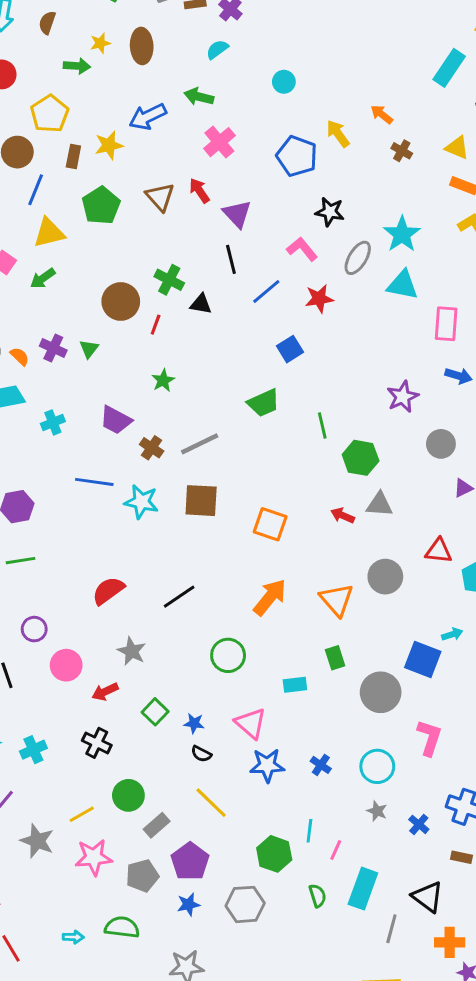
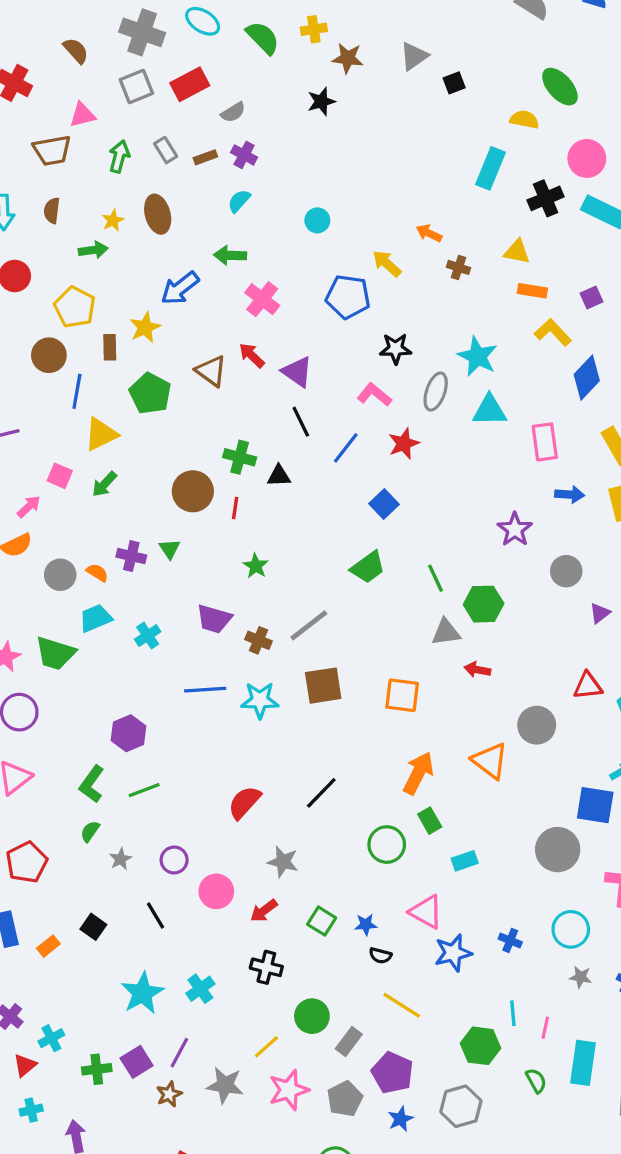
gray triangle: (379, 504) -> (446, 632), moved
green rectangle: (335, 658) -> (430, 821), moved

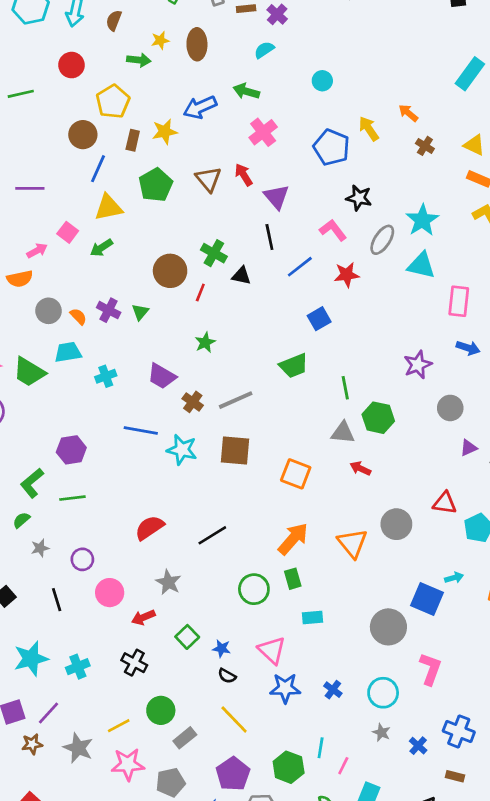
purple pentagon: (392, 1073) -> (233, 774), moved

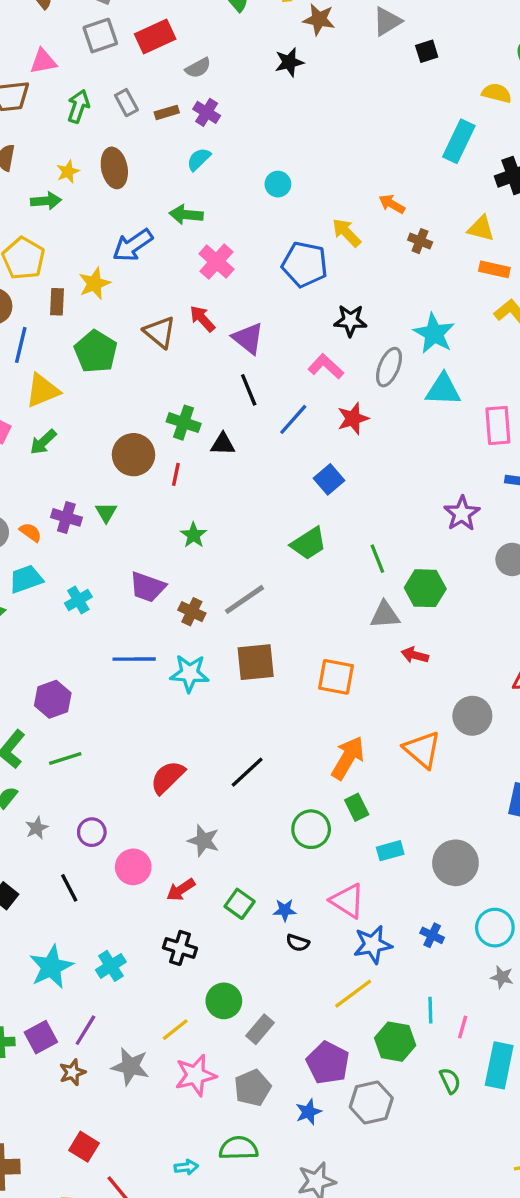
gray circle: (388, 627) -> (455, 863), moved
yellow line: (234, 719) -> (353, 994), moved, turned -72

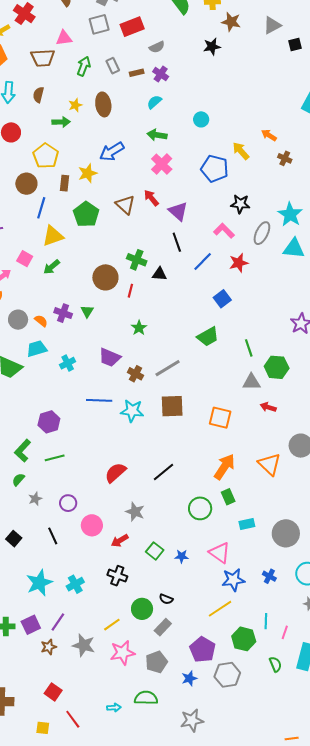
green arrow: (186, 215) -> (157, 135), moved
black semicircle: (298, 943) -> (166, 599), moved

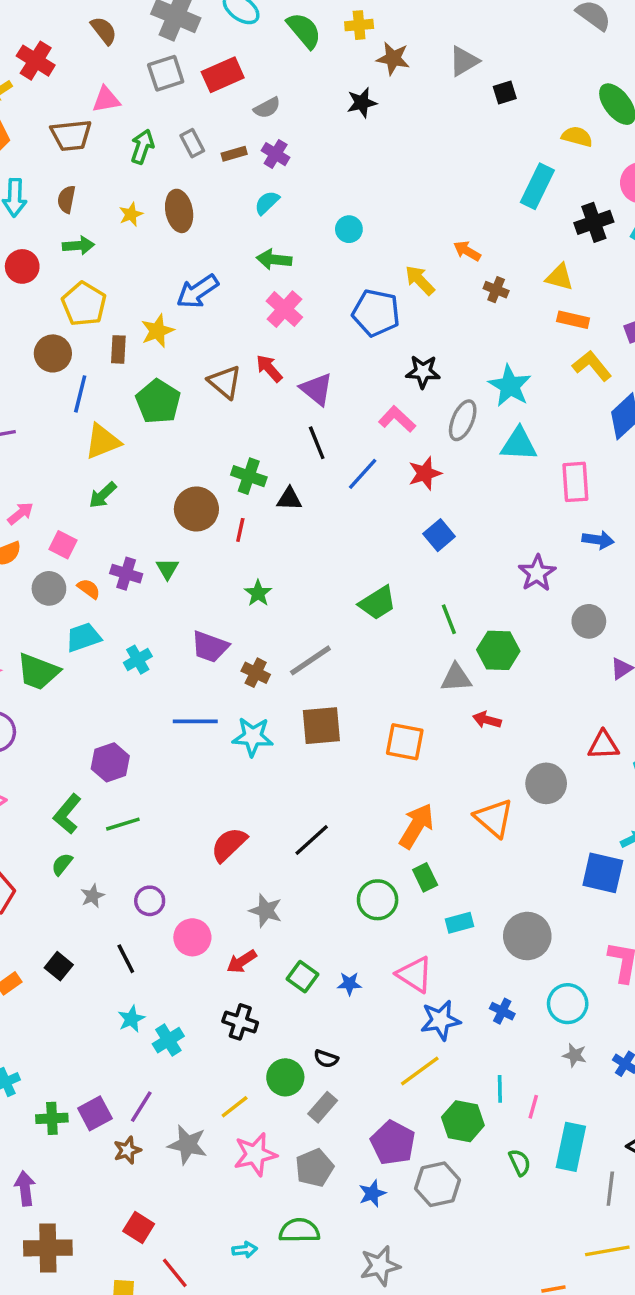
green arrow: (61, 122) -> (78, 246), moved
pink square: (25, 259) -> (63, 545), moved
blue square: (222, 299) -> (439, 535), moved
cyan star: (39, 583) -> (131, 1019), moved, size x0.6

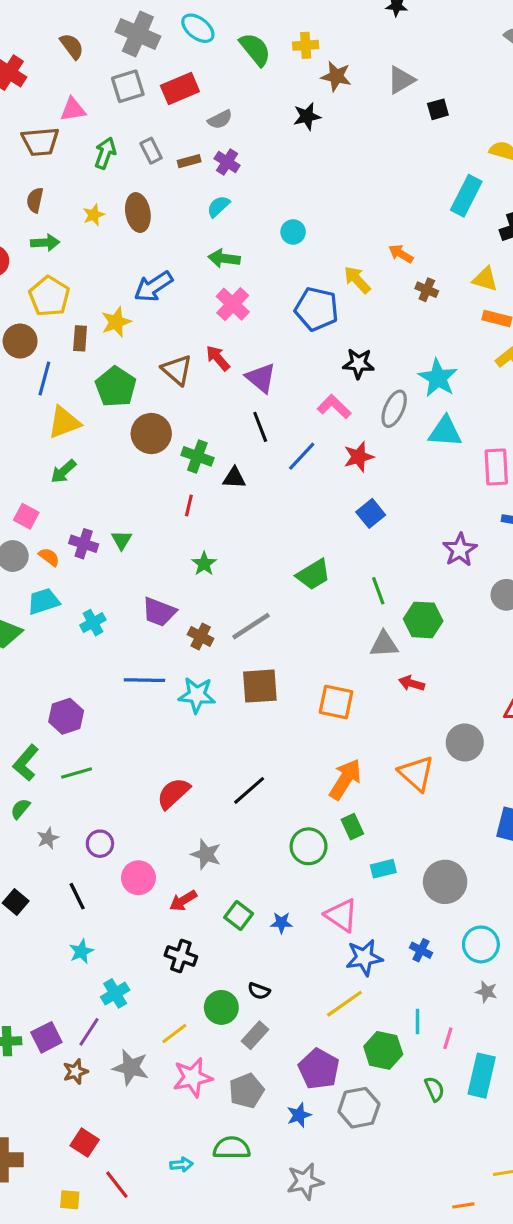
brown circle: (196, 509) -> (151, 434), moved
cyan cross: (168, 1040) -> (115, 993), moved

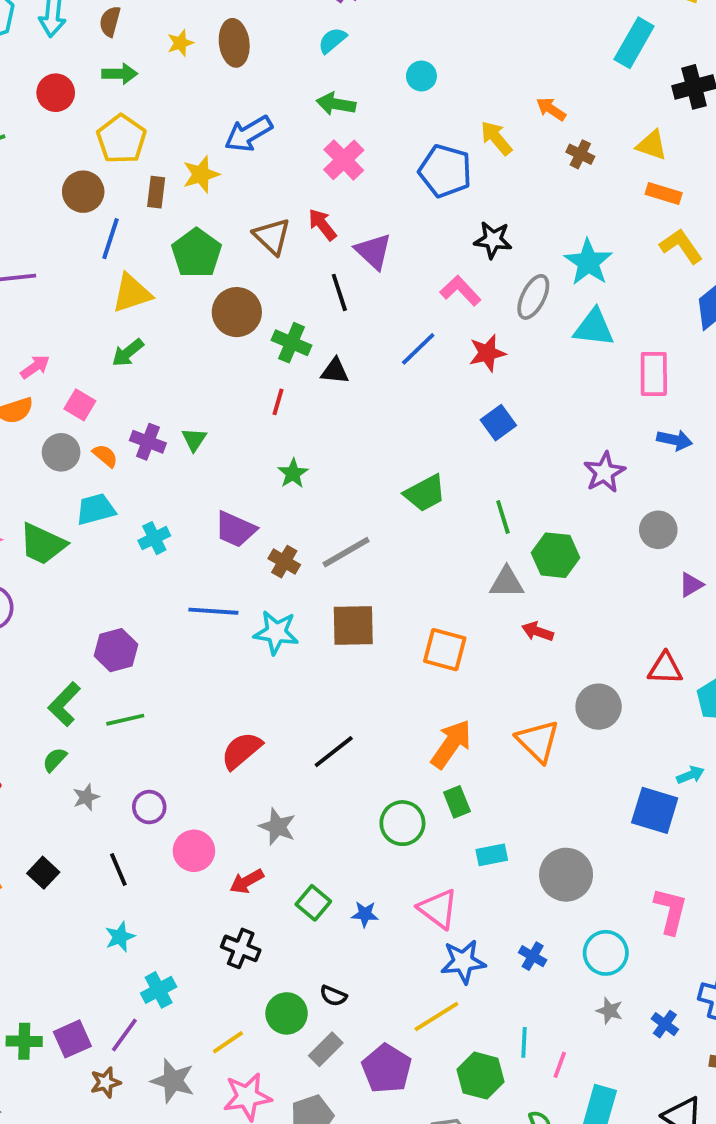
black line: (260, 427) -> (339, 292), moved
purple pentagon: (319, 1069) -> (387, 1069), moved

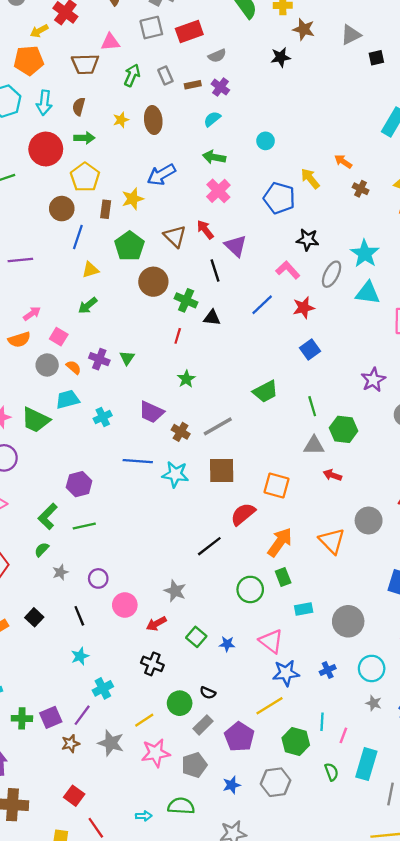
red circle: (56, 93) -> (46, 149), size x1.5
yellow triangle: (132, 293) -> (90, 270), size x0.7
red semicircle: (241, 750) -> (243, 514), moved
blue cross: (533, 956) -> (328, 670), turned 35

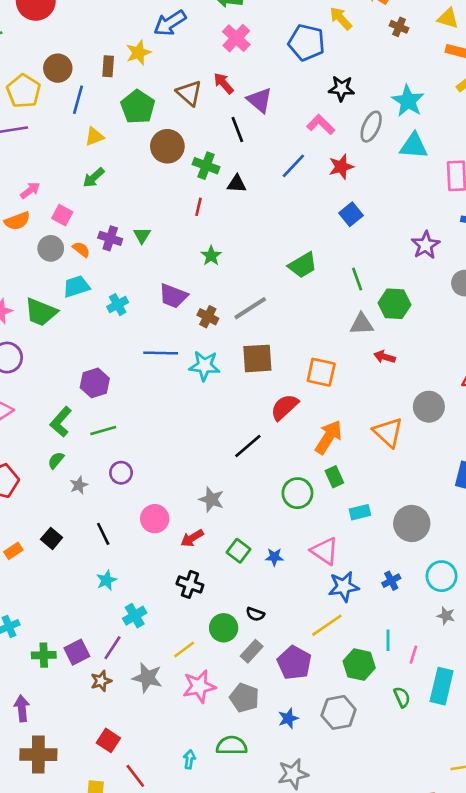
yellow pentagon: (85, 177) -> (24, 91), moved
purple circle: (98, 578) -> (121, 473), moved
gray pentagon: (194, 765) -> (244, 698), turned -30
cyan arrow: (144, 816) -> (189, 759), turned -77

